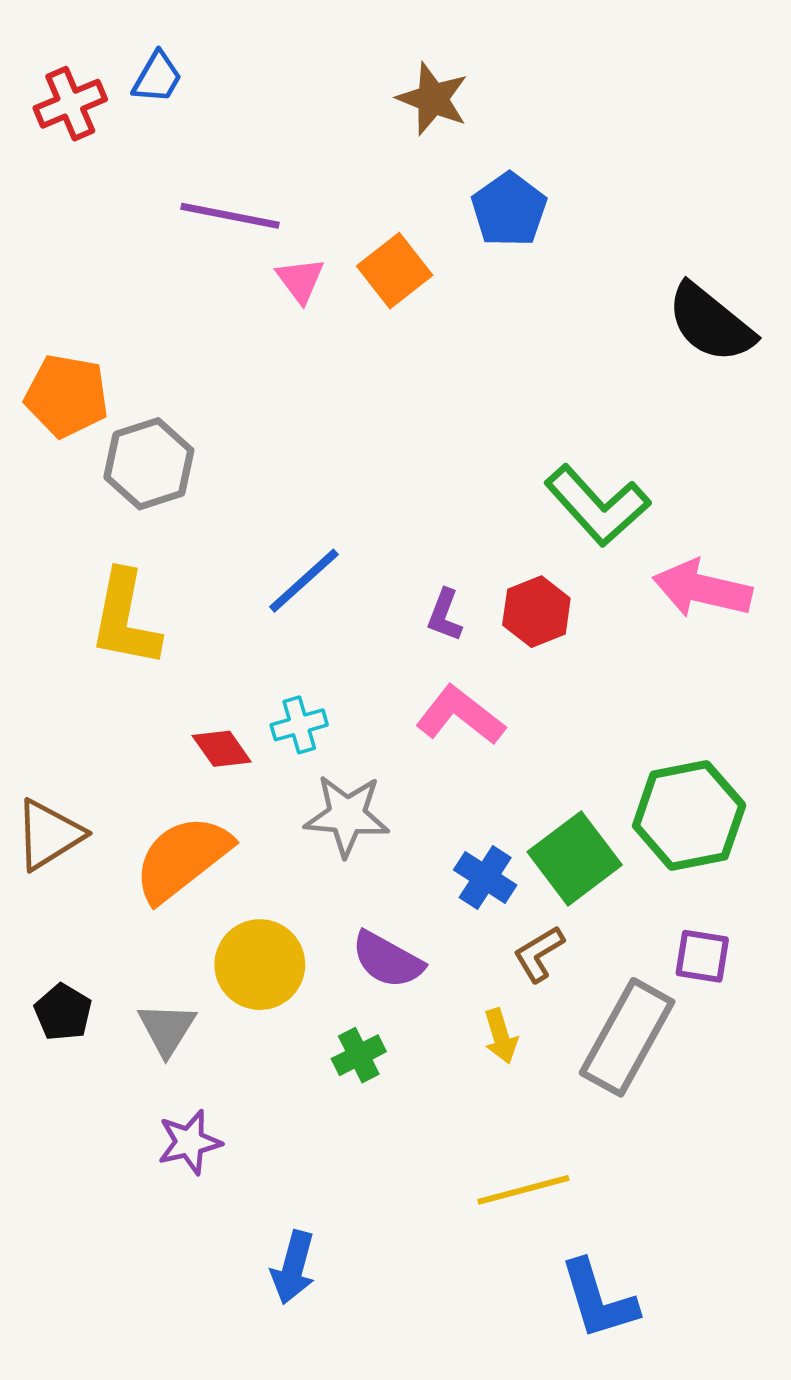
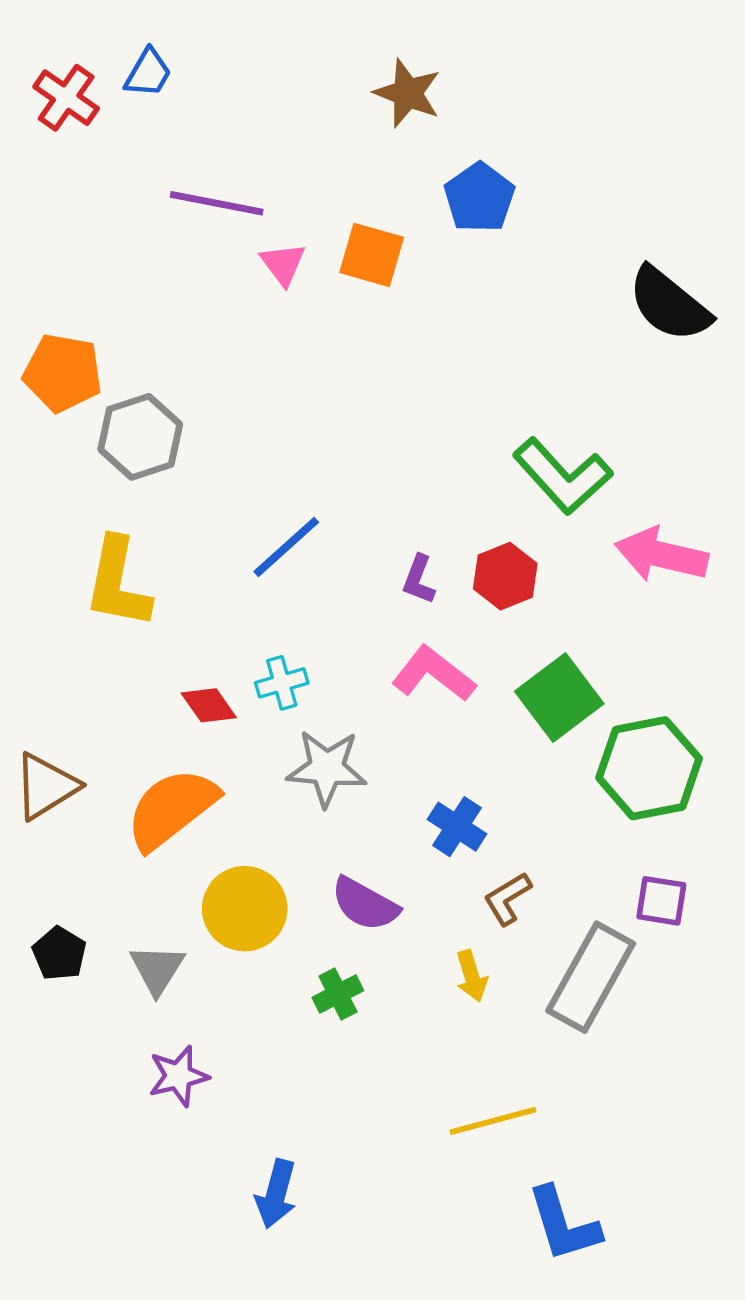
red cross: (70, 104) -> (66, 98), turned -32
orange square: (395, 271) -> (372, 255), turned -36
green square: (575, 858) -> (559, 697), moved

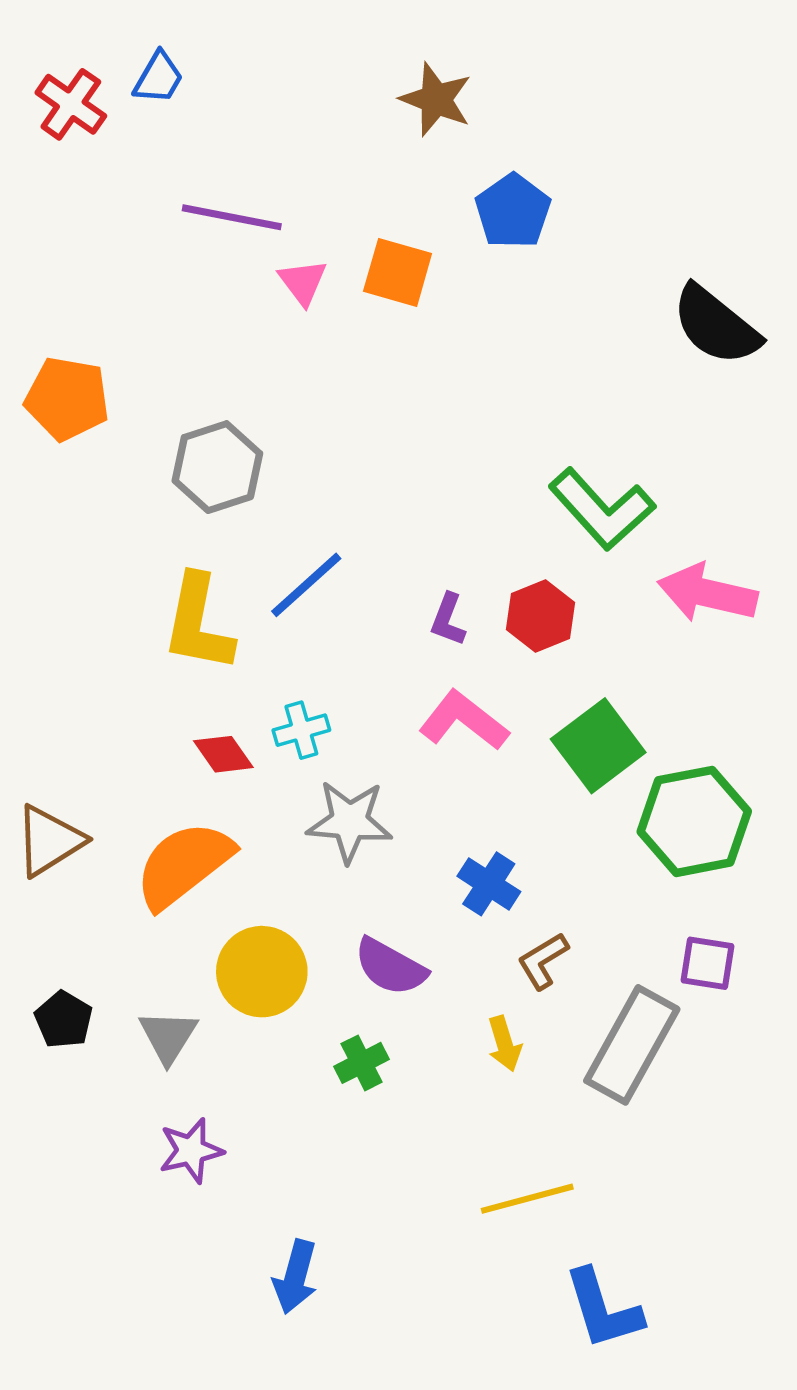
gray hexagon: (140, 437) -> (217, 467), moved
yellow L-shape: (118, 583) -> (198, 623), moved

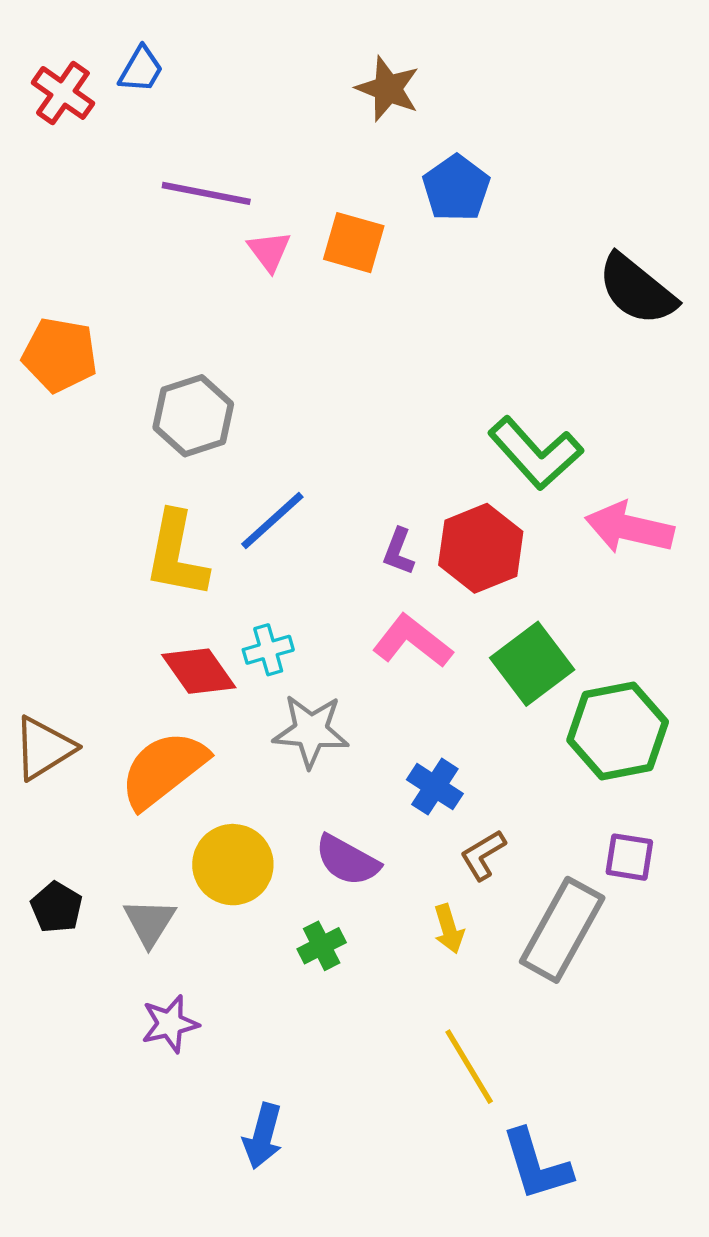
red hexagon: (541, 616) -> (481, 548), size x1.4
red diamond: (223, 754) -> (199, 671), size x1.4
yellow line: (527, 1199) -> (469, 1067), turned 74

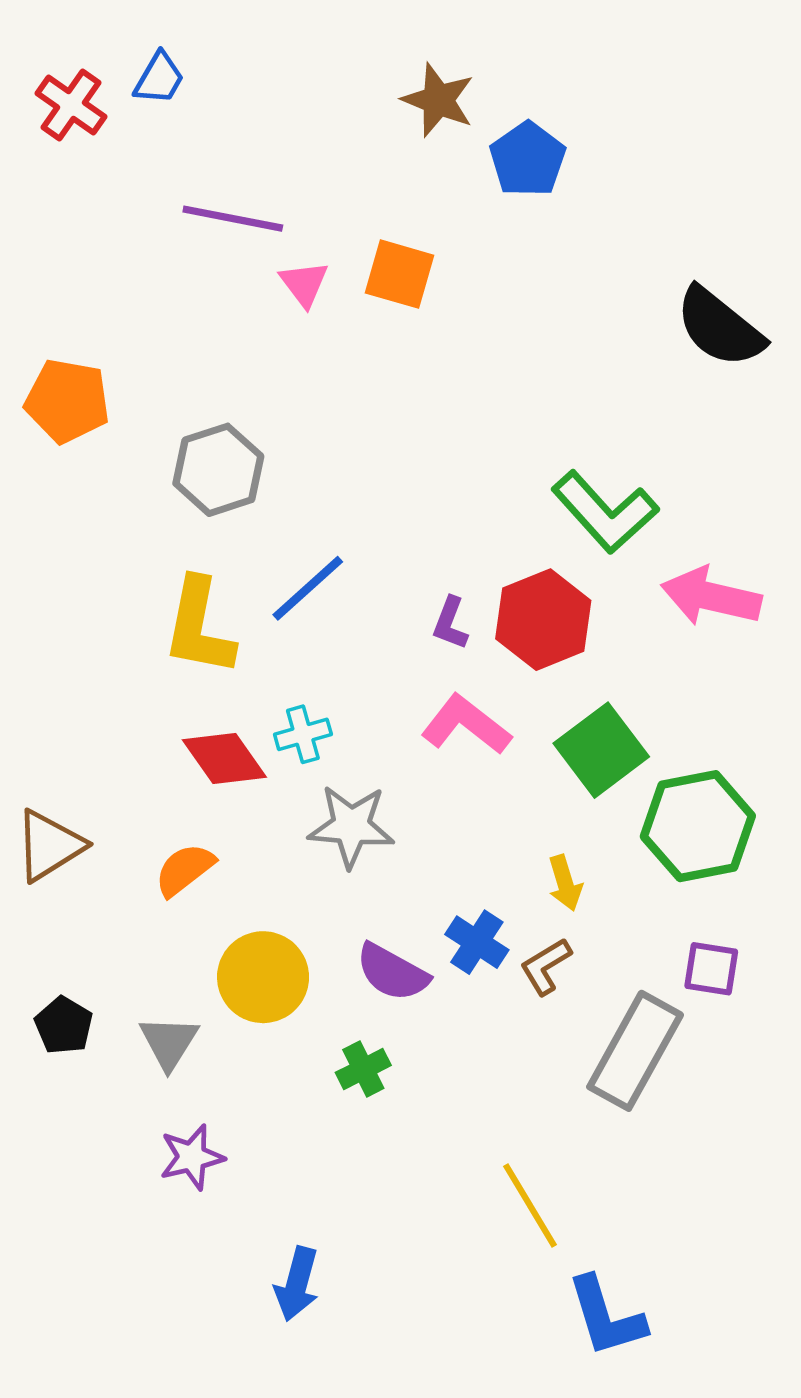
blue pentagon: (456, 188) -> (528, 159), moved
orange semicircle: (163, 769) -> (185, 870), size x0.6
blue cross: (435, 787) -> (477, 942), moved
yellow arrow: (449, 929) -> (565, 883), moved

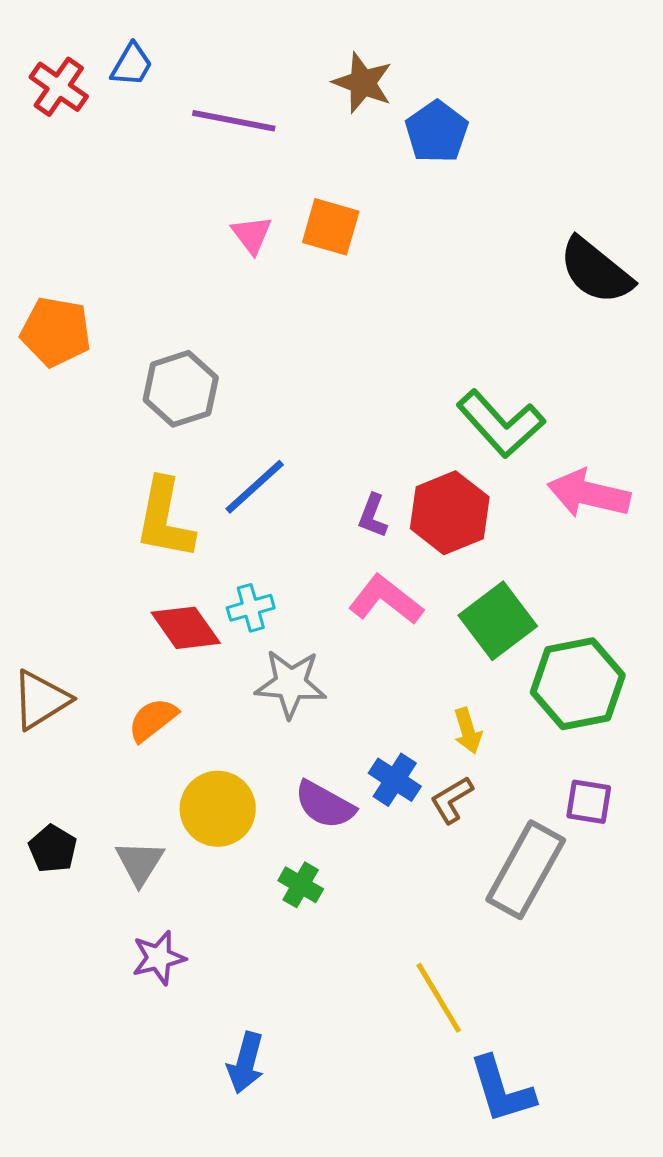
purple line: (233, 219) -> (234, 121), moved
green cross: (363, 1069) -> (301, 885), turned -33

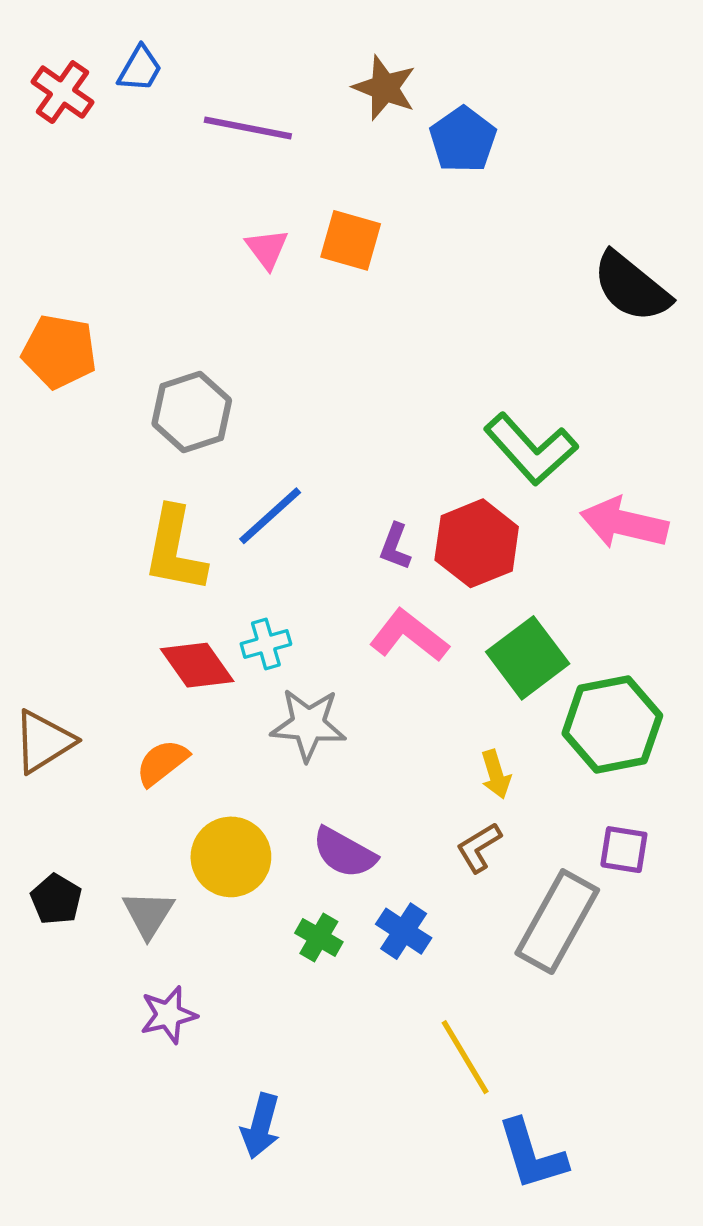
blue cross: (395, 780) -> (404, 931), moved

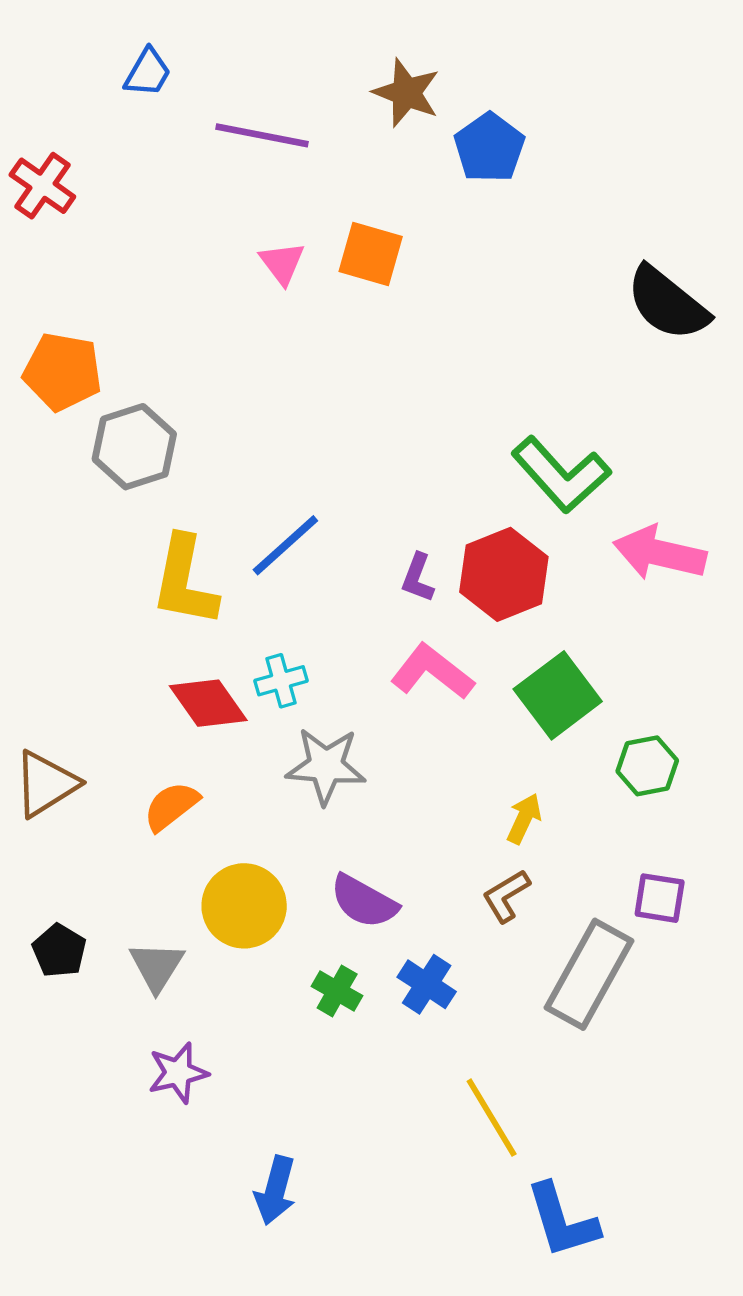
red cross: (63, 92) -> (42, 186), moved
gray hexagon: (192, 412) -> (134, 447), moved
green hexagon: (612, 725) -> (647, 766), size x0.6
yellow arrow: (496, 774) -> (524, 819), turned -138

